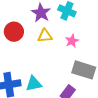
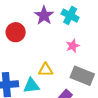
yellow triangle: (45, 36) -> (46, 70), moved

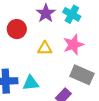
pink star: (73, 46) -> (73, 45), size x1.5
yellow triangle: (46, 70) -> (45, 48), moved

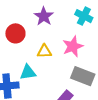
cyan cross: (72, 14) -> (84, 16), moved
cyan triangle: (31, 83) -> (28, 72), moved

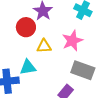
red circle: (15, 33) -> (26, 27), moved

